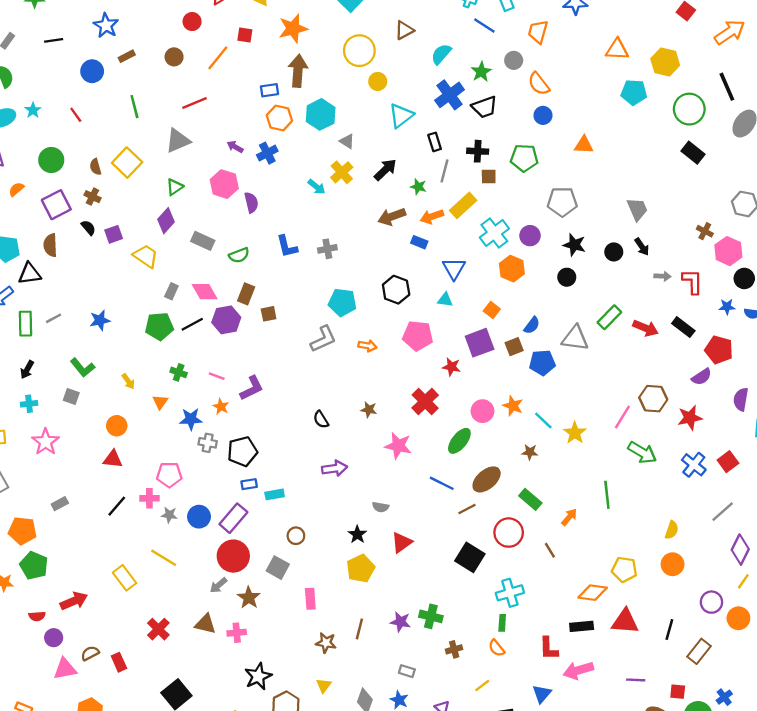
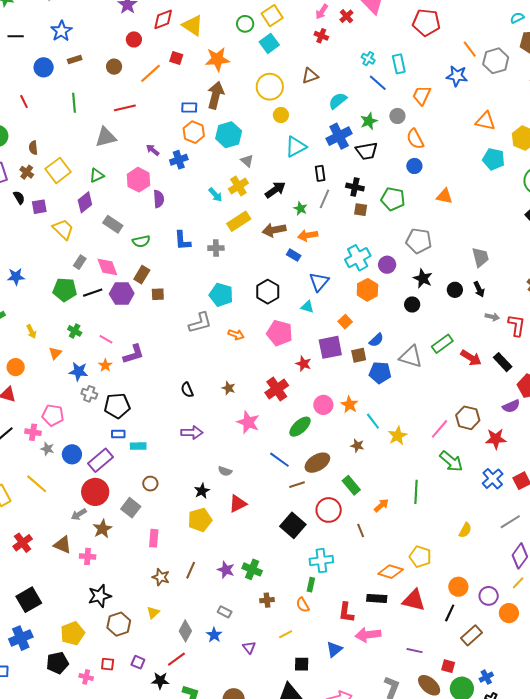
yellow square: (127, 163) -> (58, 170), moved
yellow rectangle: (463, 205) -> (239, 221), moved
orange circle: (673, 564) -> (458, 587), moved

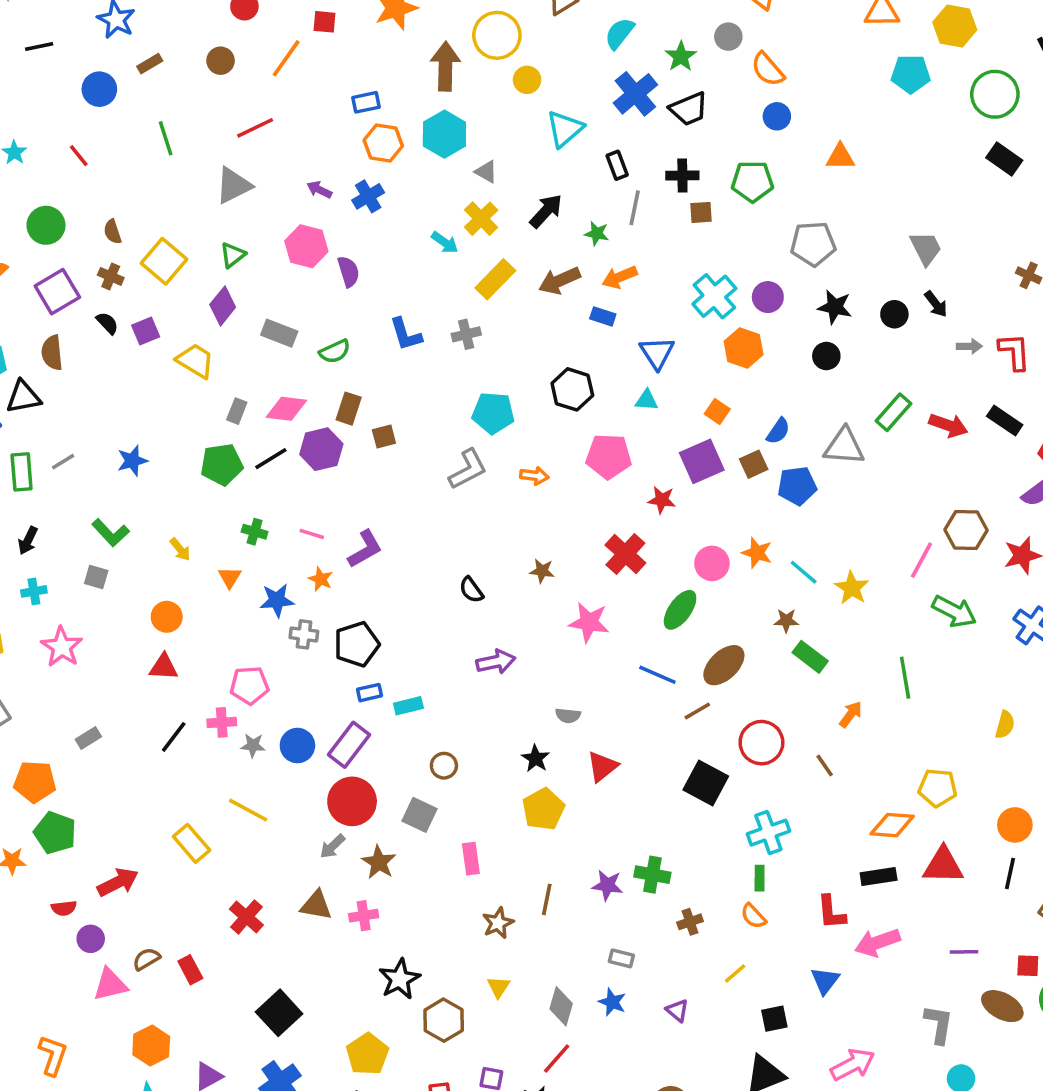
brown arrow: (216, 95) -> (445, 66), moved
pink diamond: (107, 267) -> (286, 409), turned -50
green rectangle: (351, 485) -> (810, 657), moved
brown star: (161, 577) -> (498, 923), turned -30

